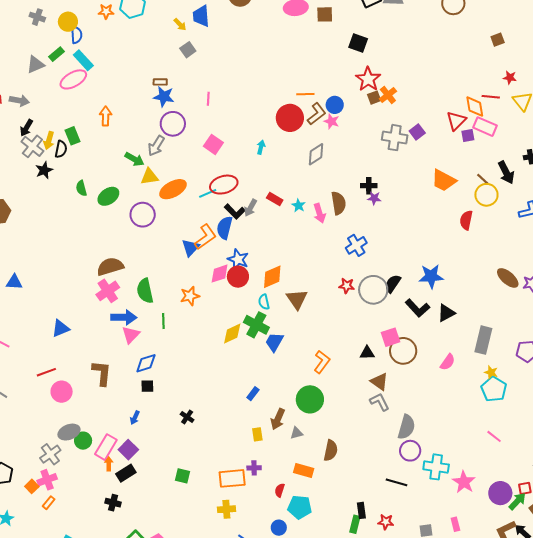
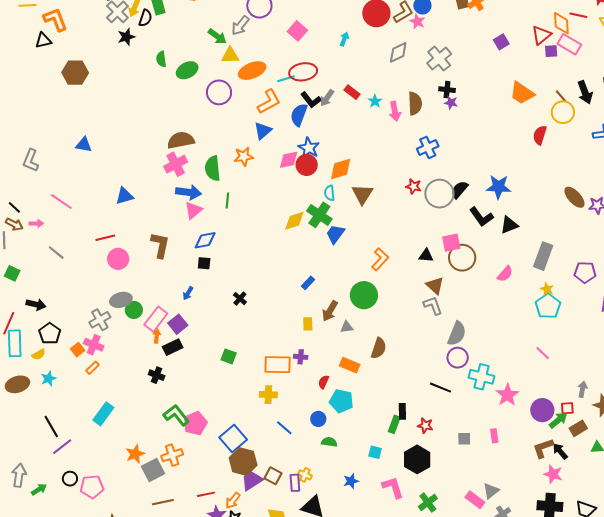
gray cross: (395, 138) -> (439, 59), moved, turned 35
orange L-shape: (205, 237) -> (269, 102), moved
orange star: (190, 296) -> (244, 157), moved
pink cross: (47, 480) -> (94, 345), turned 36

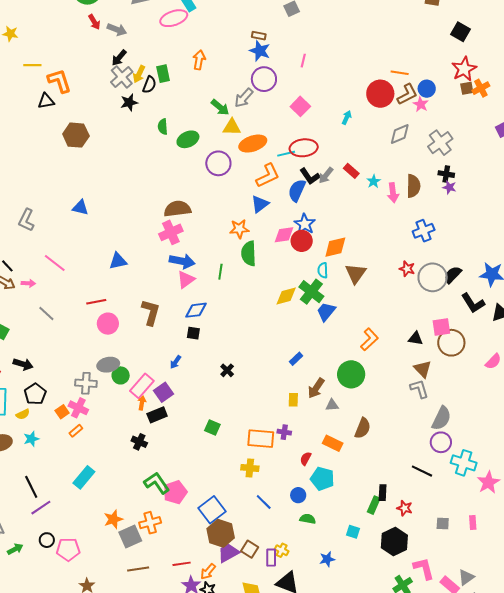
green semicircle: (213, 168) -> (249, 253), moved
gray cross: (100, 320) -> (86, 383), turned 30
pink L-shape: (393, 487) -> (424, 568), moved

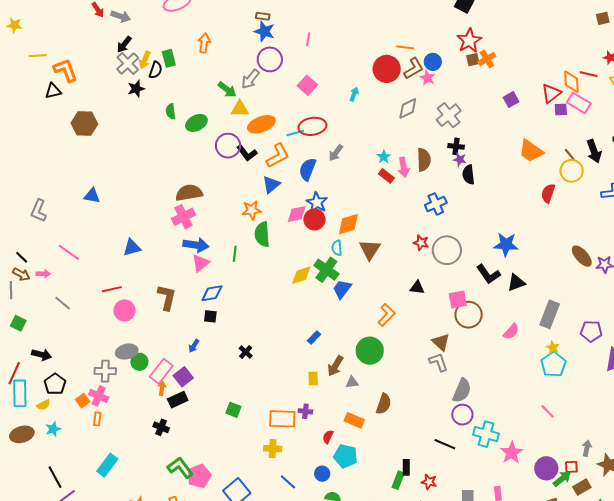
red rectangle: (351, 171) -> (386, 176), moved
black L-shape: (310, 176) -> (247, 153), moved
black semicircle: (453, 275) -> (468, 175), moved, turned -48
black triangle: (416, 338) -> (417, 288), moved
orange rectangle: (76, 431) -> (97, 419), turned -40

